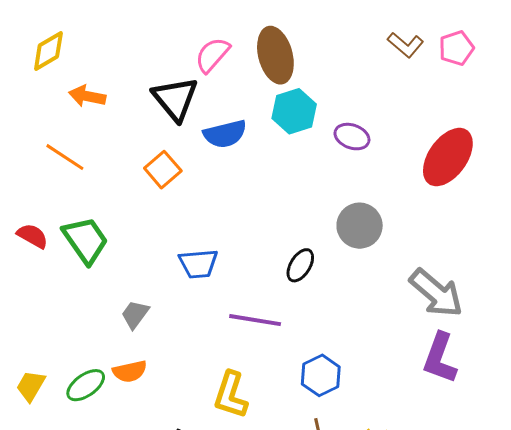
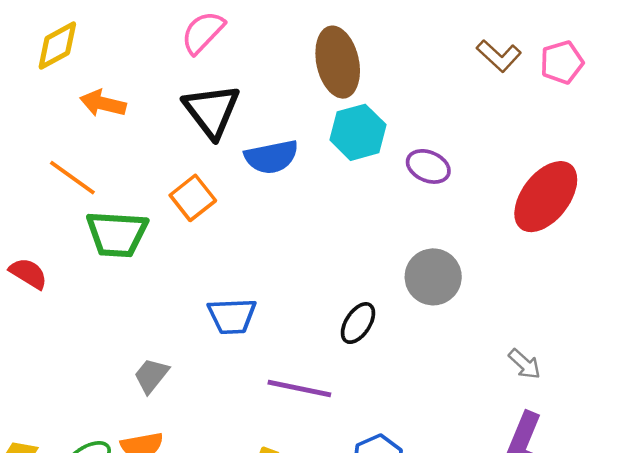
pink semicircle: (212, 55) -> (203, 32), moved
green trapezoid: (85, 240) -> (117, 234), moved, turned 126
gray arrow: (436, 293) -> (525, 364), size x0.5

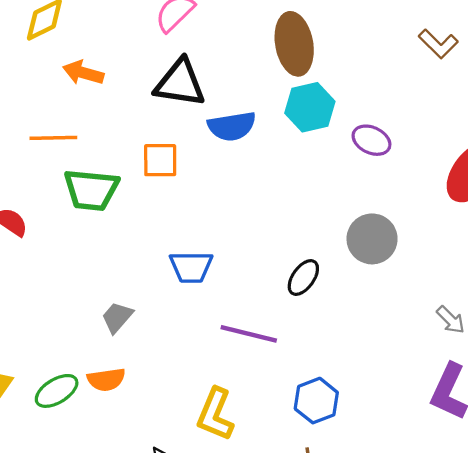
black triangle: (212, 111) -> (180, 83), turned -46
orange line: (72, 178) -> (53, 138), turned -39
orange square: (193, 198) -> (160, 160), turned 36

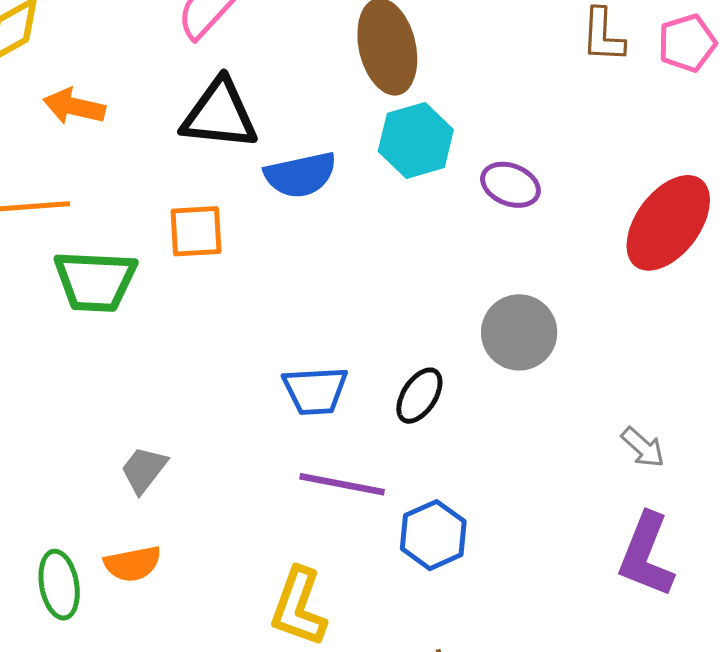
brown L-shape: (438, 44) -> (603, 35), turned 51
blue trapezoid: (191, 267) -> (315, 391), moved
green ellipse: (57, 391) -> (59, 585), turned -66
blue hexagon: (316, 401) -> (433, 535), moved

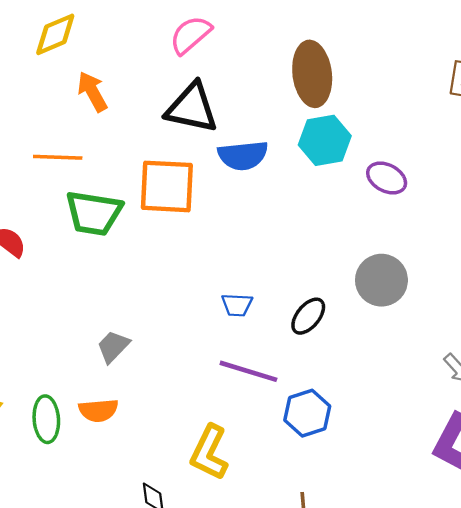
orange arrow: (74, 107) -> (92, 92), turned 42
orange square: (196, 231) -> (167, 186), size x1.5
blue trapezoid: (315, 391) -> (237, 305), size x0.7

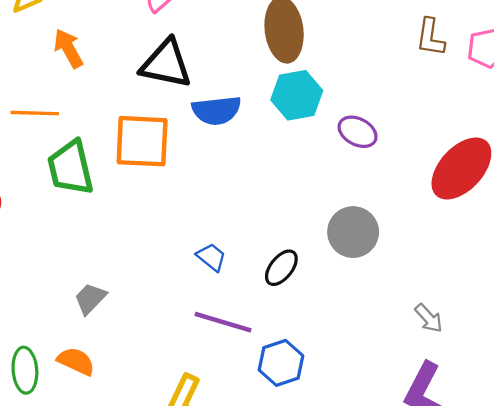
green trapezoid: (94, 213) -> (70, 168), turned 68
blue trapezoid: (237, 305) -> (211, 257), turned -144
orange semicircle: (98, 410) -> (76, 361), turned -150

